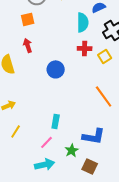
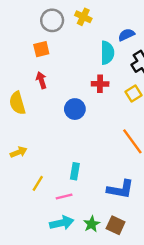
red cross: (85, 48) -> (100, 84), moved
yellow line: (16, 131) -> (38, 183), moved
pink line: (47, 142) -> (64, 196), turned 32
green star: (72, 150) -> (92, 224), moved

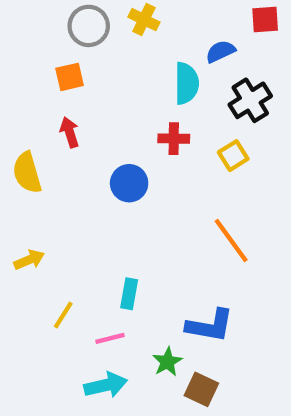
green star: (92, 224) -> (167, 362), moved

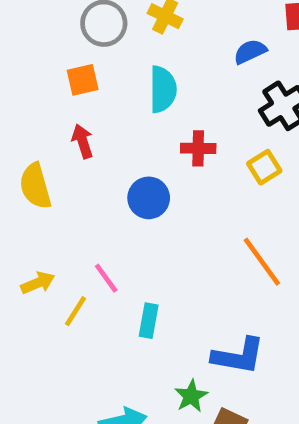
cyan semicircle: (186, 83) -> (163, 89), moved
yellow line: (63, 315) -> (75, 311), moved
pink line: (110, 338) -> (106, 278), moved, turned 68

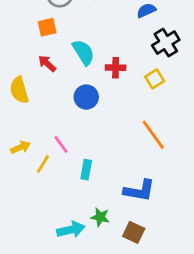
cyan semicircle: (163, 89) -> (83, 52), moved, turned -32
red arrow: (83, 141) -> (47, 64), turned -30
green star: (191, 396) -> (100, 217), moved, turned -30

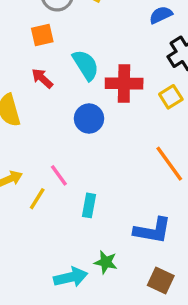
red cross: (116, 68) -> (124, 83), size x1.5
brown square: (134, 232) -> (161, 281), moved

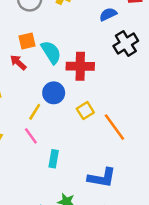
orange square: (42, 35) -> (27, 41), moved
yellow square: (171, 97) -> (85, 111), moved
yellow line: (37, 199) -> (35, 112), moved

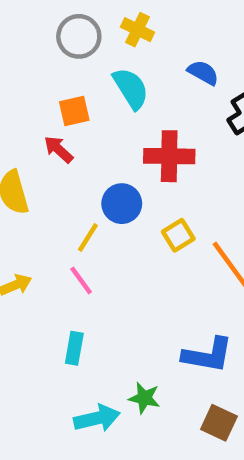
blue semicircle: (108, 14) -> (203, 73), moved, turned 54
cyan semicircle: (51, 52) -> (131, 88), moved
cyan rectangle: (54, 159) -> (74, 348), moved

